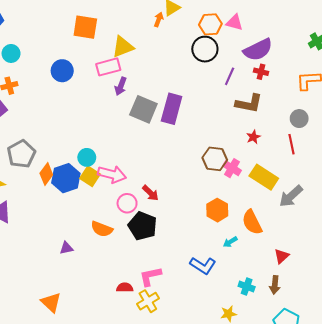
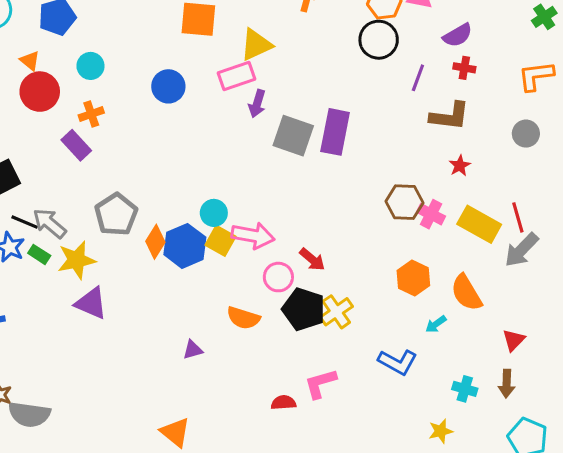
purple semicircle: (258, 50) -> (458, 35), size x0.7
red line: (292, 144) -> (518, 217), moved
yellow cross: (148, 301) -> (336, 312), moved

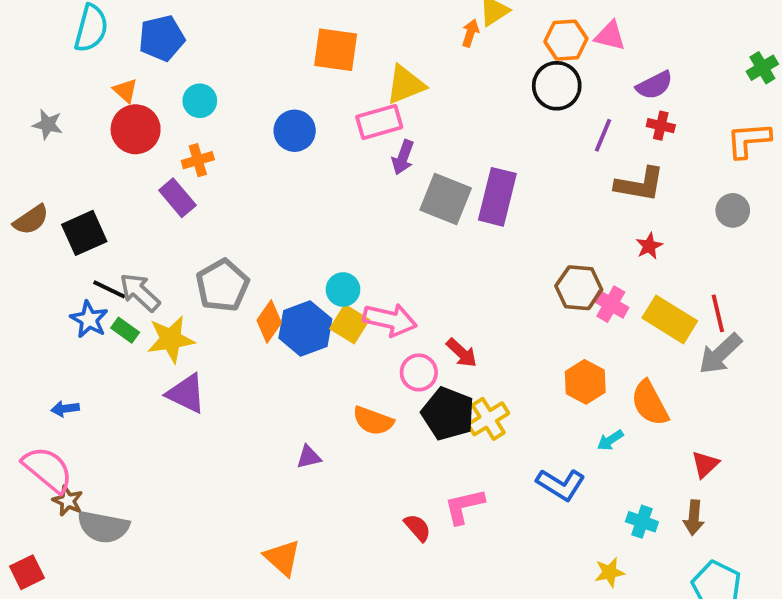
red semicircle: (283, 403) -> (418, 528), turned 50

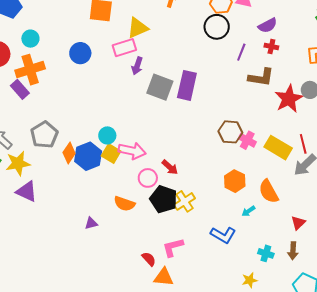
orange cross: (198, 160) -> (30, 70), size x1.8
red star: (649, 246) -> (289, 99), moved, size x2.0
orange triangle: (282, 558) -> (164, 277), moved, turned -35

